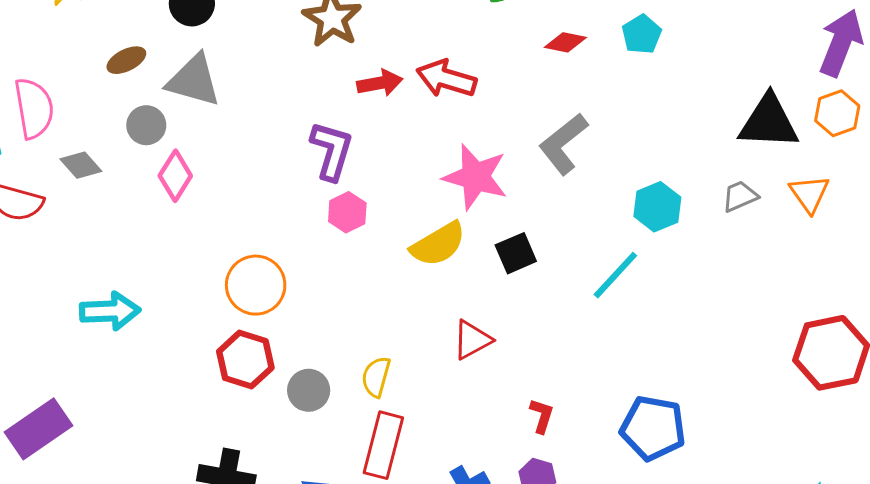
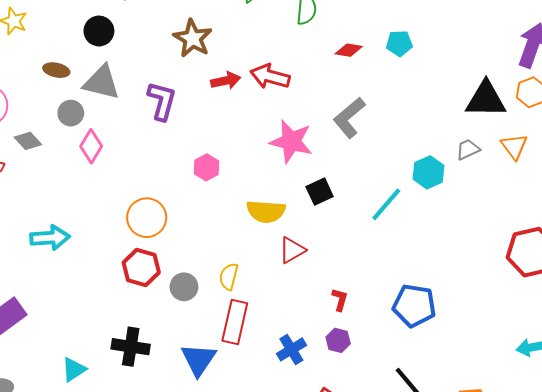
cyan pentagon: (642, 34) -> (399, 43), turned 30
brown ellipse: (126, 60) -> (56, 70), turned 40
purple L-shape: (332, 151) -> (162, 101), moved
cyan hexagon: (657, 207) -> (428, 172), moved
yellow semicircle: (438, 244) -> (266, 211), moved, turned 36

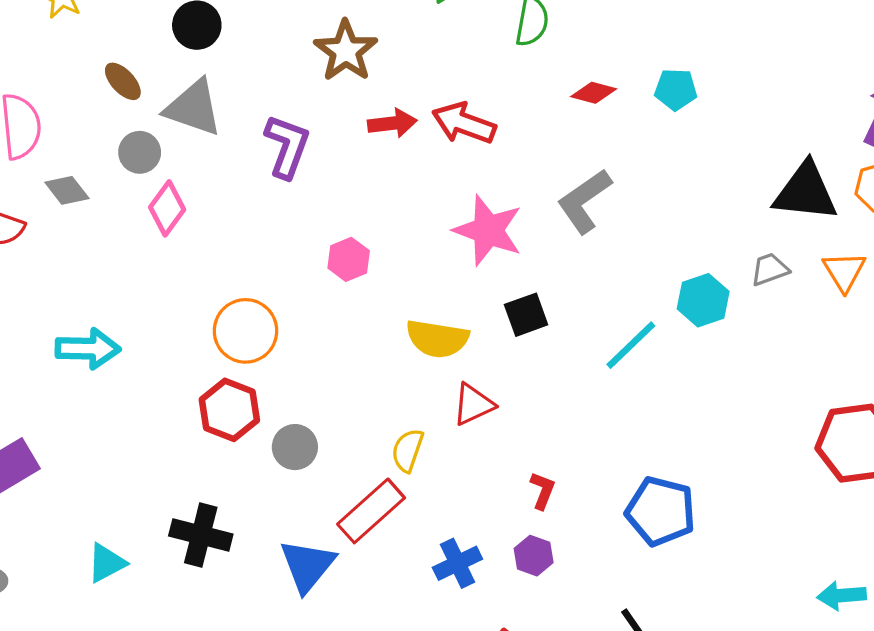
brown ellipse: (56, 70) -> (123, 81), turned 30
yellow semicircle: (229, 277) -> (408, 450), moved
red rectangle: (235, 322) -> (371, 511), turned 30

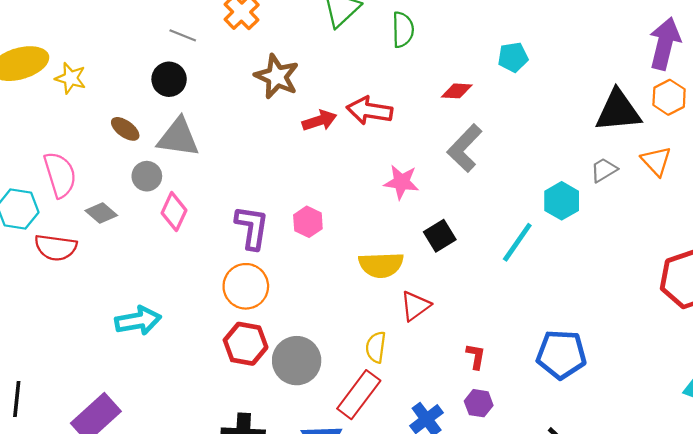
red diamond: (594, 93) -> (457, 91), moved
purple L-shape: (287, 146) -> (252, 227), moved
pink star: (488, 230) -> (401, 182), size x0.7
gray circle: (295, 447) -> (297, 361), size x1.5

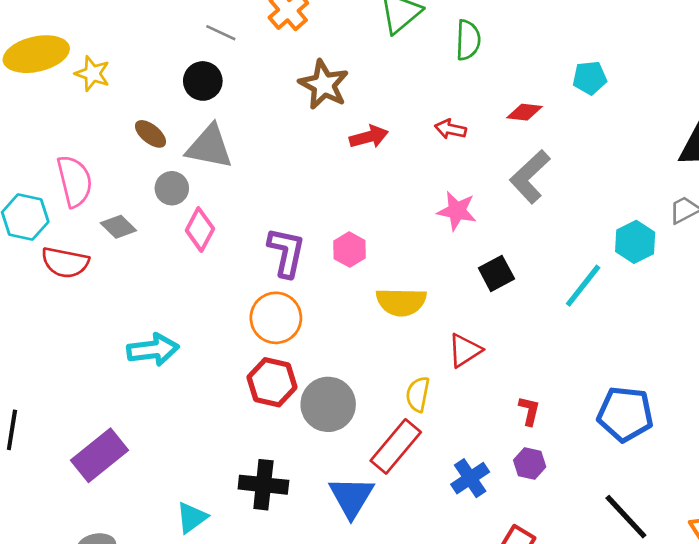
red arrow: (369, 111) -> (451, 129), moved, size x0.6
yellow semicircle: (381, 265) -> (401, 302), moved

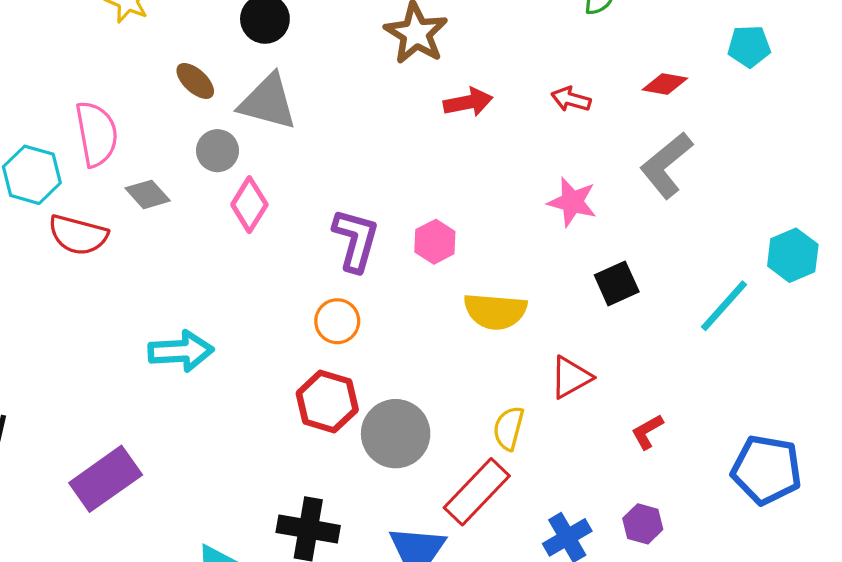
orange circle: (276, 318) -> (337, 321), size x0.7
red L-shape: (529, 411) -> (647, 432), moved, turned -136

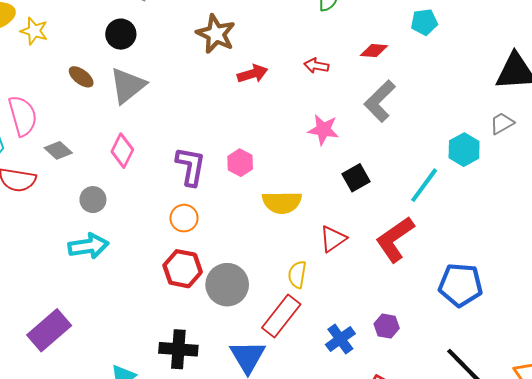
gray triangle: (268, 102) -> (128, 86), turned -48
gray circle: (218, 151) -> (93, 200), moved
red L-shape: (647, 432) -> (395, 239), moved, size x2.0

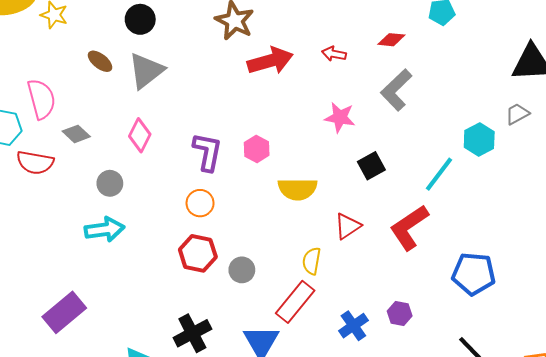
red arrow: (252, 74) -> (270, 61), size x1.5
gray circle: (227, 285) -> (242, 270), size x0.6
black cross: (178, 349) -> (192, 333), turned -33

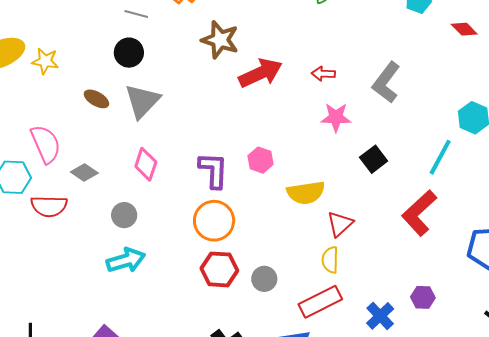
red diamond: (391, 40) -> (464, 29), moved, turned 48
red arrow: (334, 54) -> (323, 74), moved
orange circle: (200, 203) -> (214, 221), size x1.5
red triangle: (348, 226) -> (340, 224), moved
red rectangle: (295, 302) -> (320, 302), turned 33

